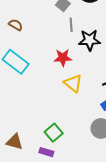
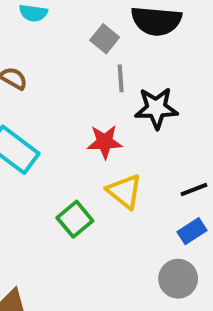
green square: (54, 133) -> (75, 219), moved

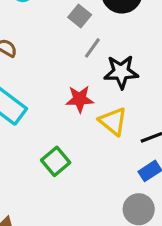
gray line: (121, 78) -> (92, 48), turned 40
yellow triangle: (125, 191) -> (113, 121), moved

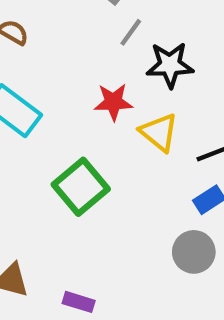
green square: (56, 161) -> (81, 187), size x1.4

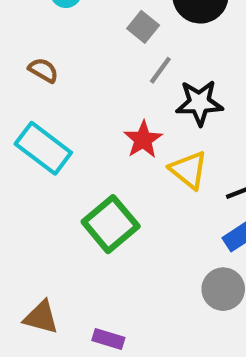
red star: (113, 102) -> (143, 140), turned -30

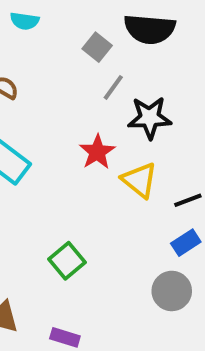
green square: (111, 224) -> (67, 261), moved, size x0.7

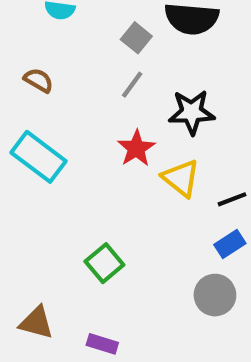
gray line: (113, 87) -> (132, 85), moved

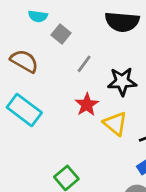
gray square: (136, 38) -> (61, 34), moved
brown semicircle: (39, 80) -> (24, 61), size x1.5

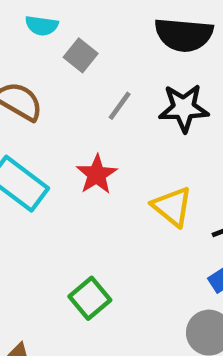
black star: (122, 81) -> (184, 108), moved
red star: (87, 105) -> (97, 174), moved

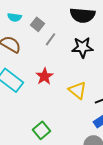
cyan semicircle: (42, 26) -> (14, 17), moved
gray line: (120, 106) -> (50, 39), moved

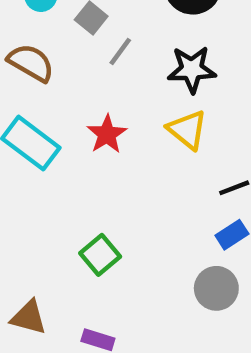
yellow triangle: (77, 90) -> (187, 130), moved

